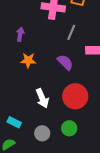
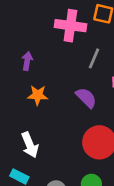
white arrow: (42, 98) -> (30, 145), moved

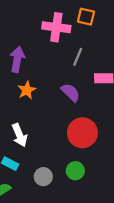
purple arrow: (27, 61) -> (17, 59), size x1.5
orange star: (38, 95) -> (27, 90), turned -30

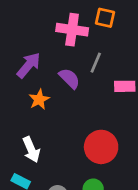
purple arrow: (17, 59) -> (29, 65), turned 30
purple semicircle: (71, 92) -> (69, 78), moved

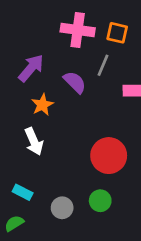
orange square: (105, 18) -> (117, 33), moved
white arrow: (31, 150) -> (34, 141), moved

